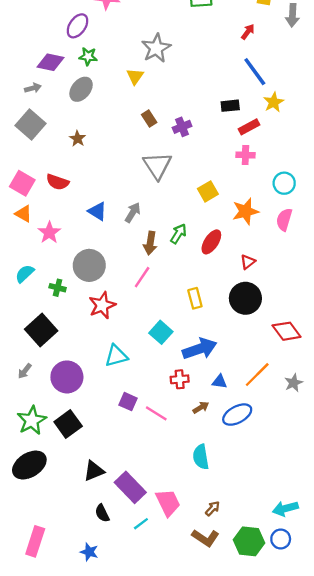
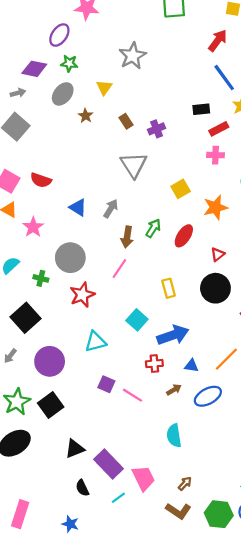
red arrow: (248, 32) -> (218, 40), size x1.5
yellow triangle: (135, 76) -> (104, 87), moved
brown star: (77, 139) -> (86, 116), moved

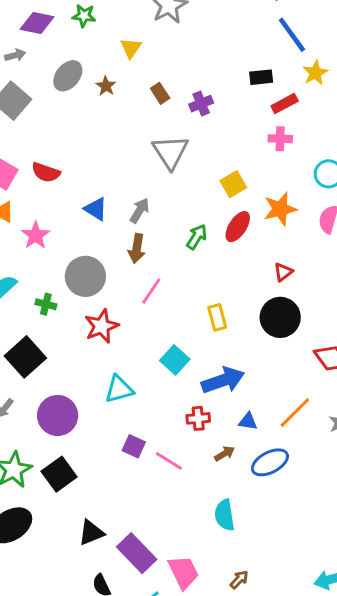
gray ellipse: (63, 94) -> (68, 76), moved
red ellipse: (184, 236) -> (238, 227), moved
brown arrow: (127, 237) -> (137, 249), moved

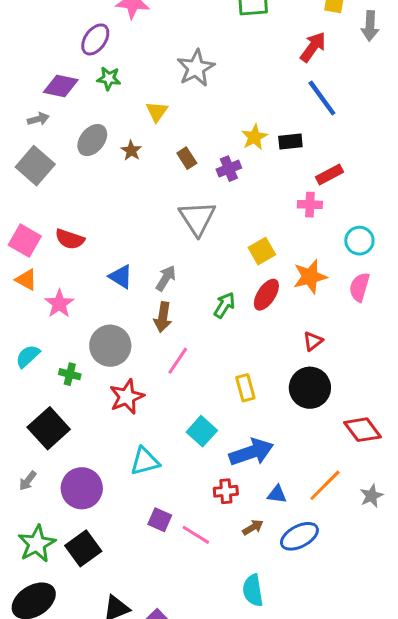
yellow star: (315, 73) -> (254, 137), moved
red rectangle: (285, 104) -> (329, 175), moved

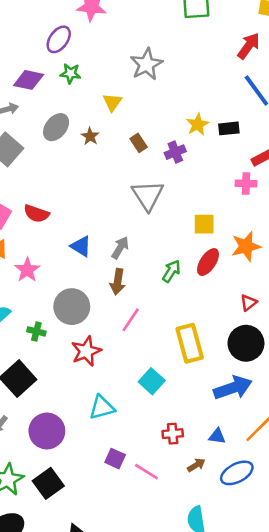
yellow square: (262, 251) -> (204, 224), turned 30
yellow rectangle: (245, 388) -> (190, 343), size x1.6
blue arrow: (251, 452) -> (233, 388), moved

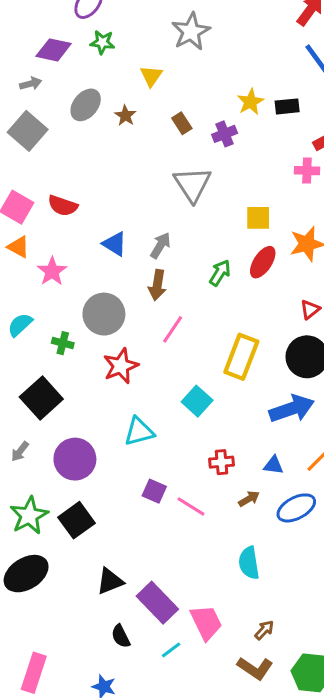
yellow rectangle: (190, 343) -> (241, 357), turned 36

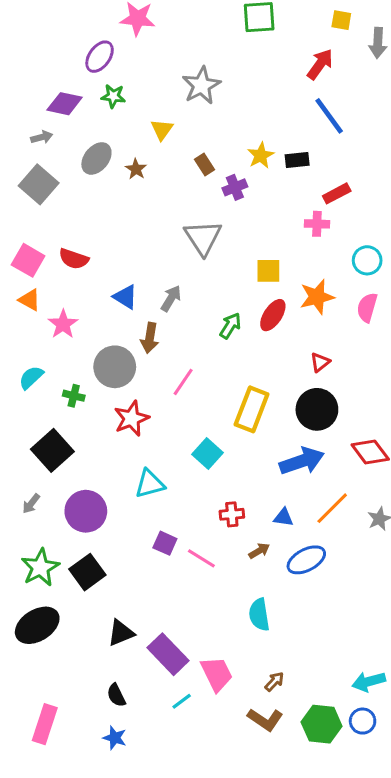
brown rectangle: (182, 123) -> (204, 165), moved
brown arrow: (157, 285) -> (150, 338), moved
black semicircle: (121, 636) -> (116, 695), moved

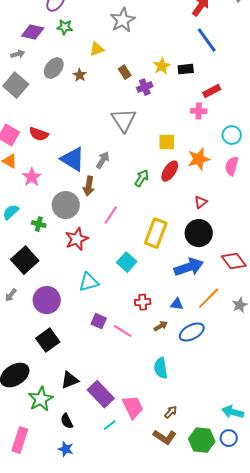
yellow triangle: (162, 130) -> (97, 49), turned 35
blue triangle: (125, 297) -> (73, 159), size x1.5
green star: (40, 567) -> (41, 399), moved
cyan arrow: (369, 682) -> (233, 412), turned 30

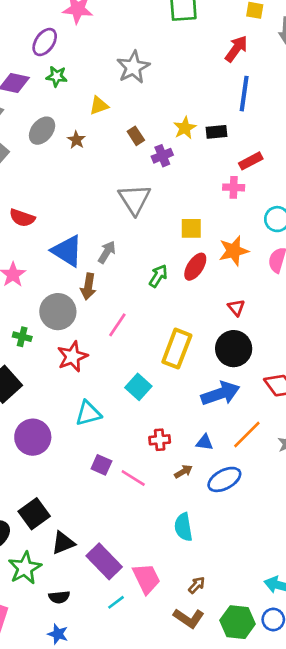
blue line: (207, 40) -> (244, 94), turned 44
red triangle: (201, 202) -> (236, 308), turned -32
black square: (48, 340) -> (34, 514), moved
black semicircle: (67, 421) -> (59, 597), turned -70

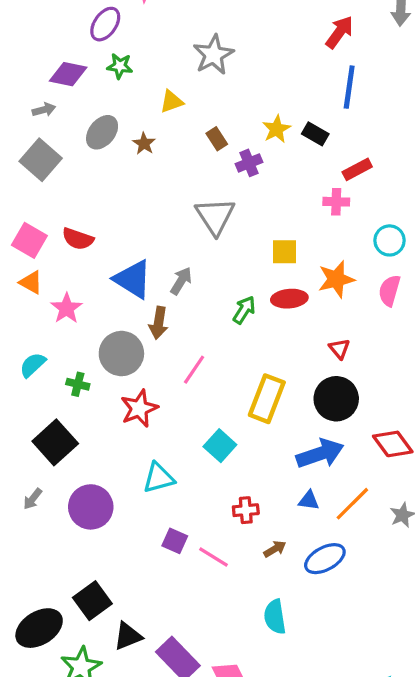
black rectangle: (216, 132) -> (315, 134), turned 36
red ellipse: (195, 267) -> (289, 299), turned 52
blue triangle: (205, 442) -> (309, 500), moved

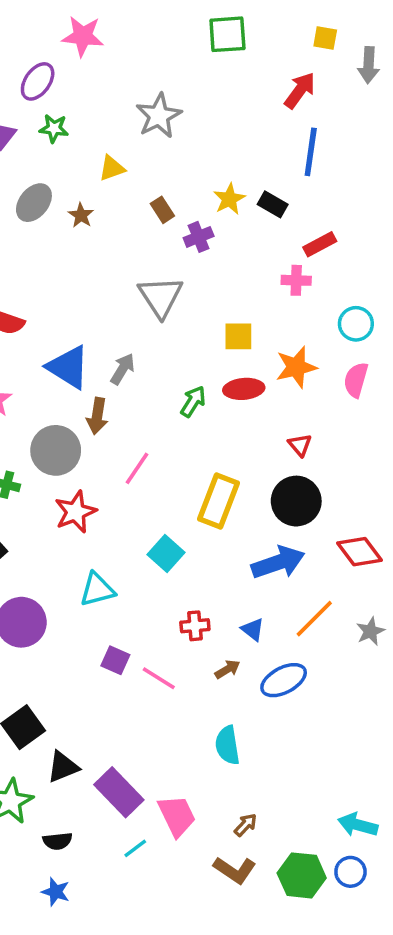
blue triangle: (309, 500) -> (253, 629), moved, turned 30

